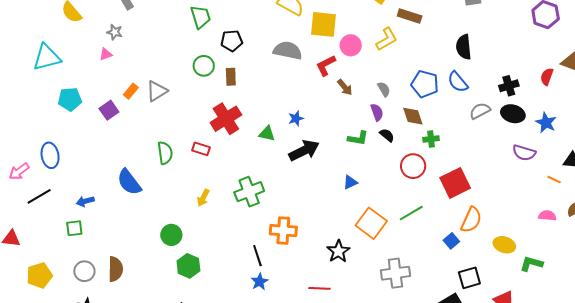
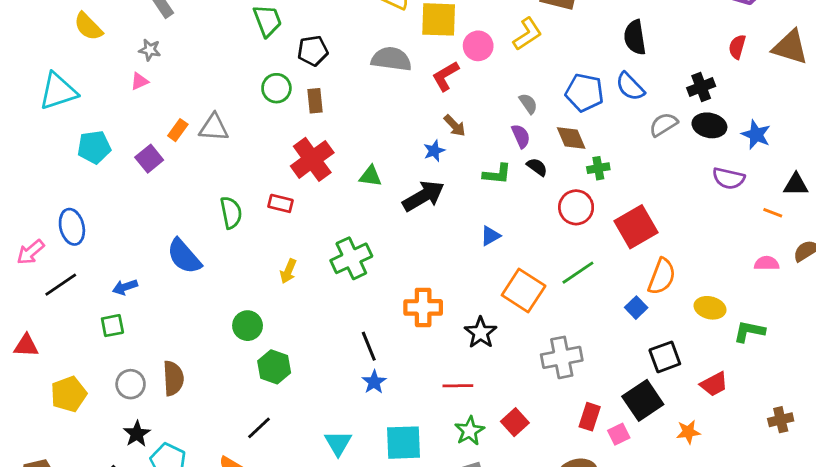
red semicircle: (547, 77) -> (737, 47), moved
brown arrow: (345, 87) -> (455, 126), moved
gray triangle: (157, 91) -> (214, 127), turned 40
blue star: (296, 118) -> (434, 151), moved
orange cross: (283, 231) -> (423, 307), moved

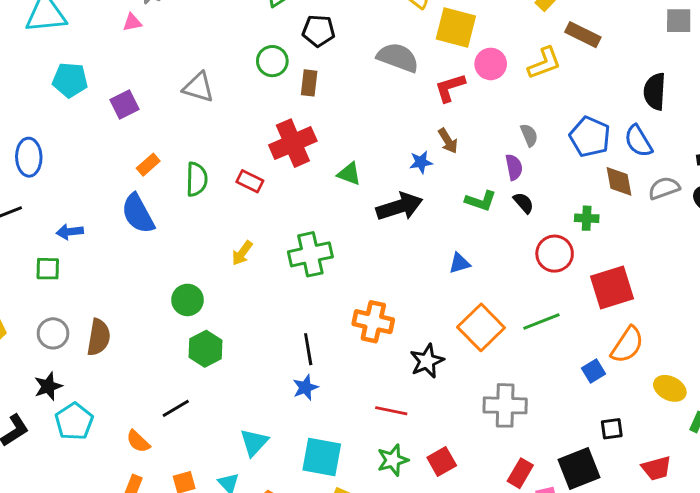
orange rectangle: (178, 130) -> (148, 165), moved
brown diamond: (571, 138) -> (619, 181), moved
black square: (665, 357) -> (612, 429), size x0.7

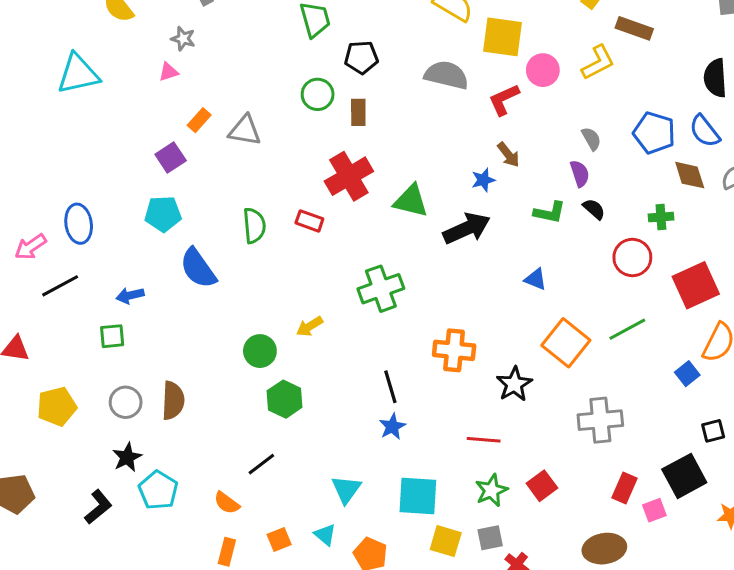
cyan pentagon: (70, 80) -> (163, 214), moved
orange rectangle: (148, 165) -> (199, 120), moved
green triangle: (349, 174) -> (411, 201), size x1.4
yellow arrow: (242, 253) -> (310, 326), moved, turned 30
blue triangle: (459, 263) -> (535, 279), turned 45

